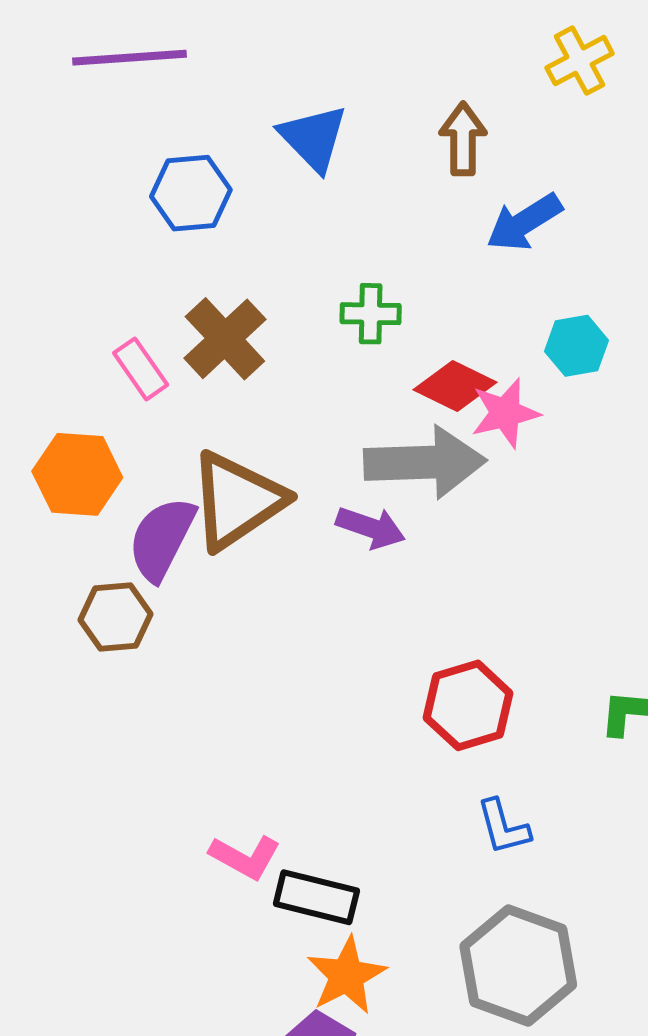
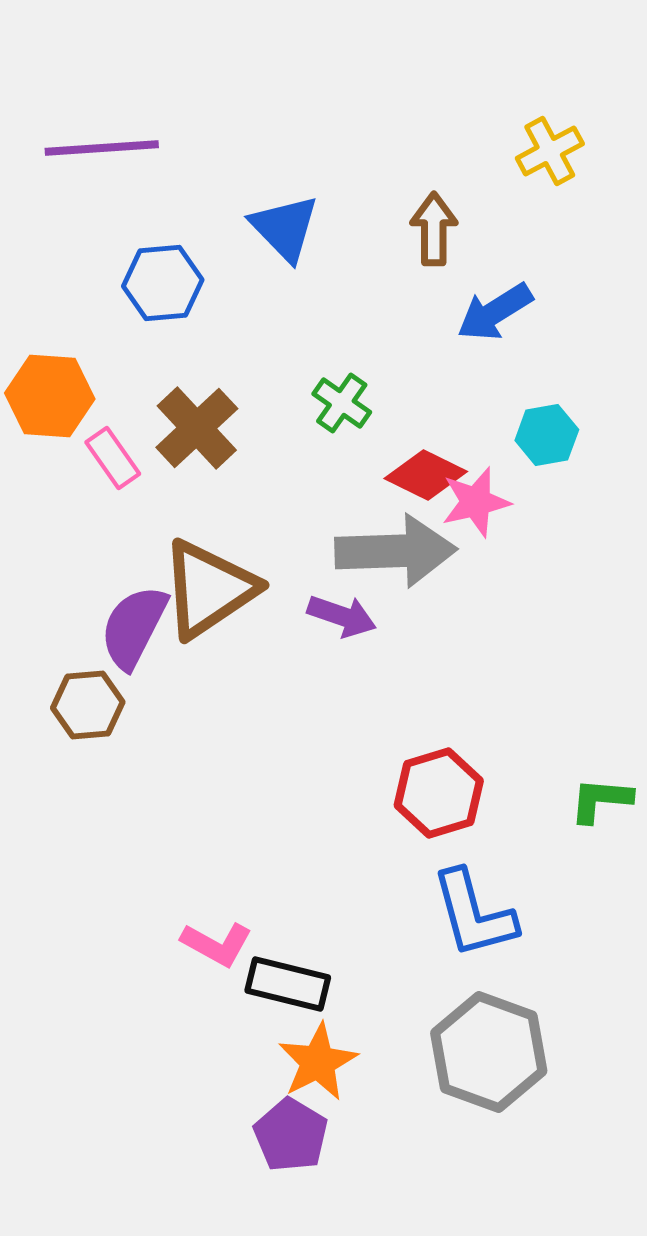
green cross: (371, 314) -> (342, 403), turned 34
orange hexagon: (77, 474) -> (50, 396), moved
blue L-shape: (503, 827) -> (474, 914), size x1.6

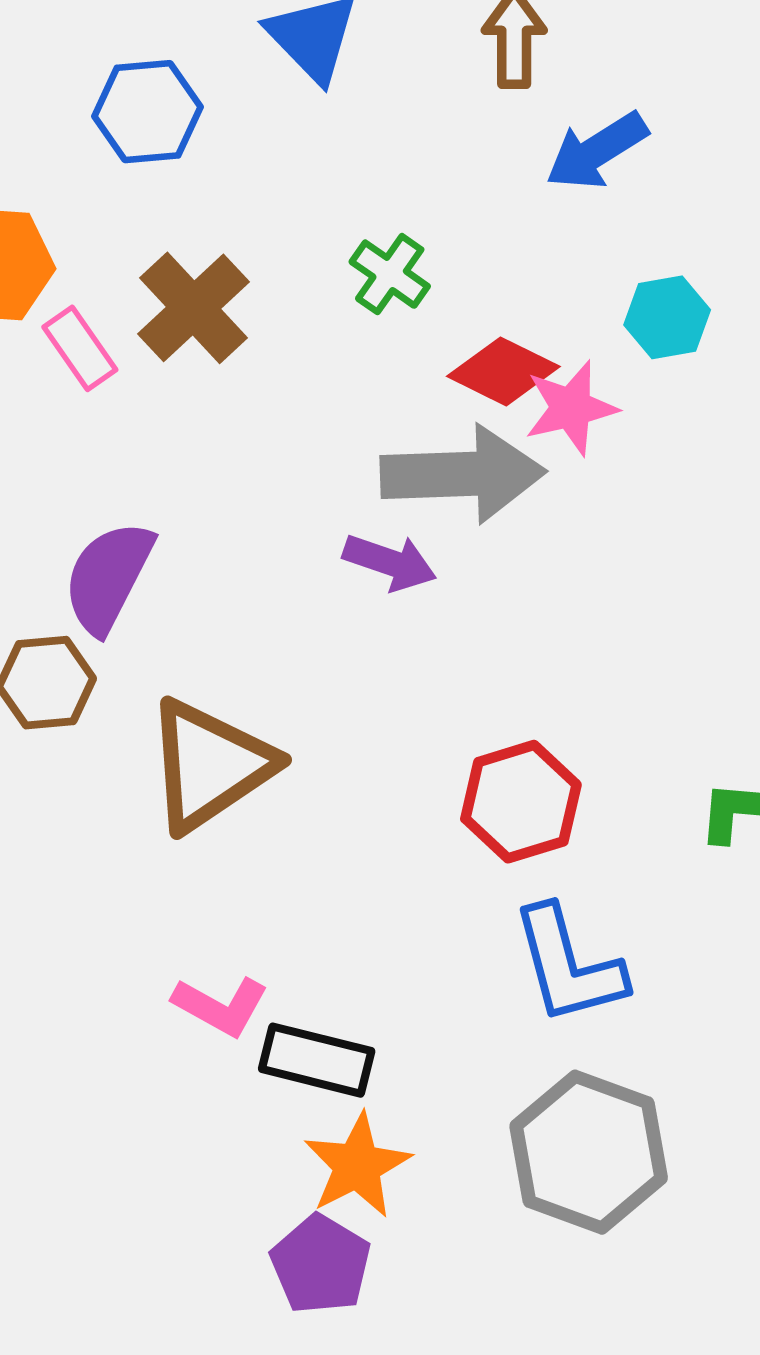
brown triangle: (209, 589) -> (210, 765), moved

